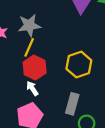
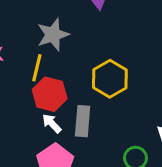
gray star: (29, 25) -> (53, 35), moved
gray rectangle: (72, 104) -> (83, 121), moved

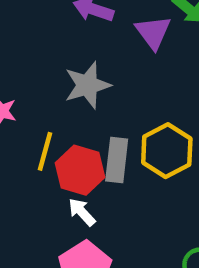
yellow line: (37, 68) -> (45, 151), moved
gray rectangle: (83, 121) -> (117, 160), moved

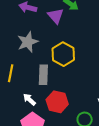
yellow hexagon: (167, 151) -> (63, 54), moved
red hexagon: (80, 170) -> (57, 102), moved

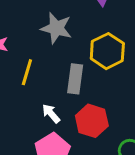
gray star: (28, 42) -> (56, 28), turned 30

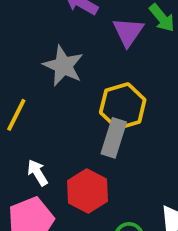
gray rectangle: (75, 79) -> (114, 138), moved

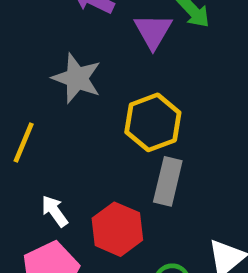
gray rectangle: (114, 138) -> (168, 181), moved

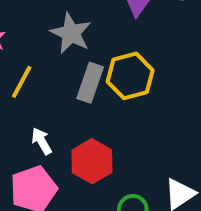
gray rectangle: (168, 181) -> (90, 83), moved

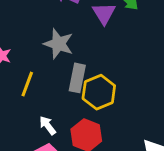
yellow hexagon: (130, 76) -> (99, 92), moved

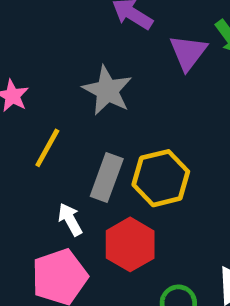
gray rectangle: (77, 78) -> (107, 178), moved

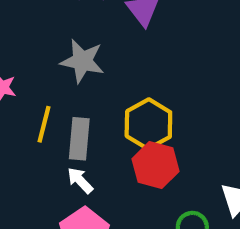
gray rectangle: (107, 178) -> (79, 139), moved
red hexagon: (130, 244) -> (155, 165), moved

